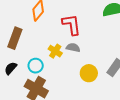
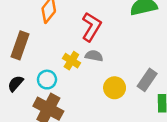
red L-shape: (72, 25) -> (91, 27), turned 40

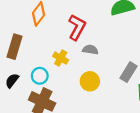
gray semicircle: (94, 56) -> (90, 50), moved
yellow circle: (115, 88) -> (90, 81), moved

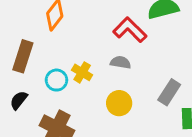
red L-shape: (77, 27) -> (130, 30), moved, turned -75
cyan circle: (40, 76) -> (56, 80), moved

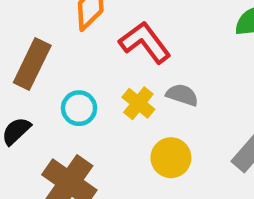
red L-shape: (130, 30) -> (145, 42), moved
yellow cross: (82, 72) -> (138, 103), moved

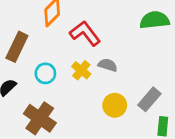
yellow circle: (171, 158) -> (115, 105), moved

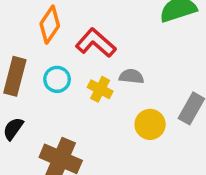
cyan circle: (45, 73) -> (57, 79), moved

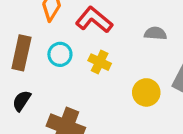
gray semicircle: (131, 76) -> (155, 33), moved

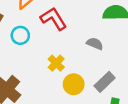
yellow cross: (100, 62) -> (56, 63), moved

